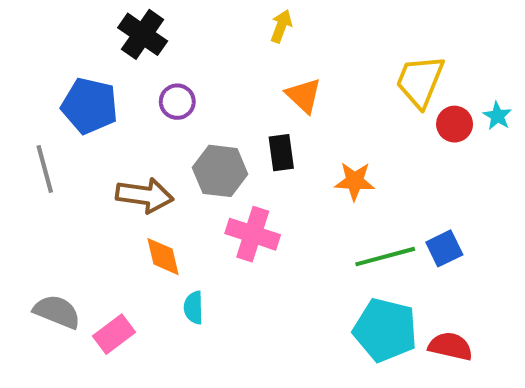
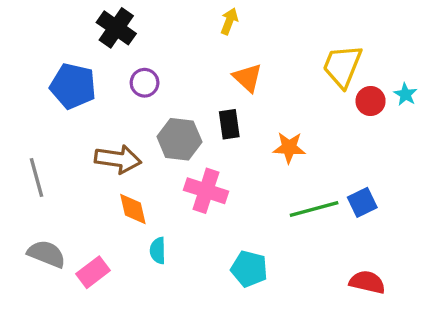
gray line: (45, 169) -> (37, 177), moved
cyan pentagon: (385, 330) -> (249, 269), moved, size x0.7

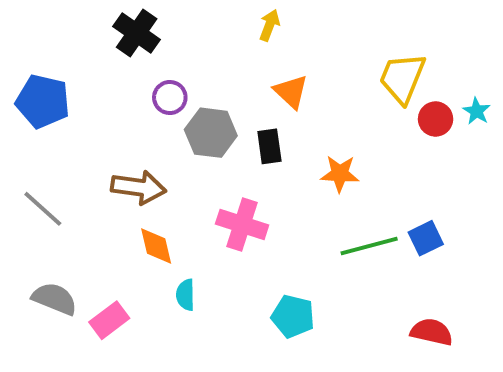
blue pentagon: (73, 86) -> (43, 101), moved
gray hexagon: (179, 139) -> (211, 133), moved
gray line: (37, 177) -> (43, 209), turned -33

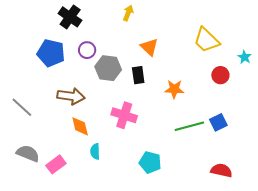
yellow arrow: (269, 25) -> (128, 13), moved
yellow trapezoid: (402, 78) -> (206, 40), turned -68
blue pentagon: (43, 101) -> (51, 53), moved
red circle: (436, 119) -> (220, 75), moved

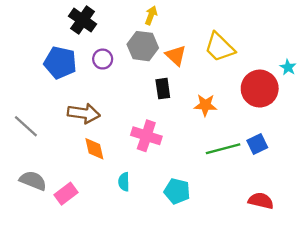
yellow trapezoid: (206, 40) -> (220, 47), moved
gray hexagon: (108, 68) -> (143, 46), moved
red circle: (220, 75) -> (260, 89), size x1.8
cyan semicircle: (95, 151) -> (124, 182), moved

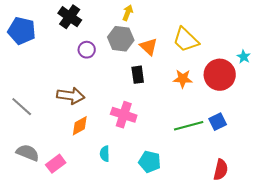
blue pentagon: (60, 63) -> (22, 31), moved
orange star: (205, 105) -> (183, 79), moved
orange diamond: (94, 149) -> (80, 126), turned 75
red semicircle: (261, 201) -> (221, 170), turned 90

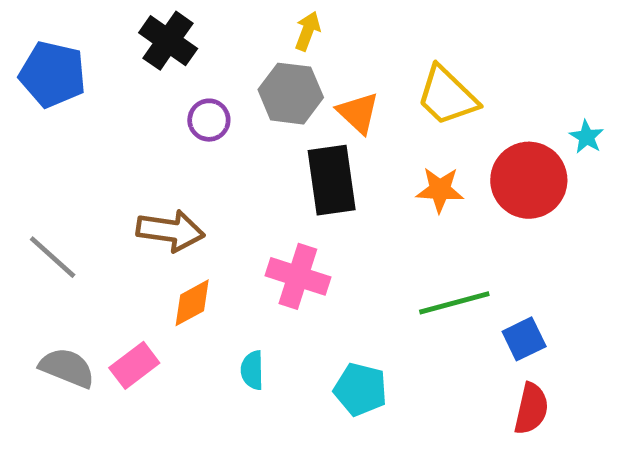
black rectangle: (138, 75) -> (332, 180), size x1.6
blue square: (218, 122) -> (524, 339), moved
pink rectangle: (56, 164) -> (134, 365), moved

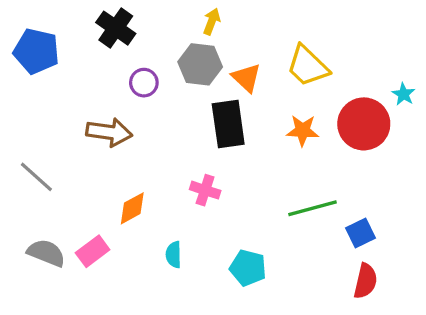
brown arrow: (170, 231) -> (109, 132), moved
pink cross: (298, 276) -> (205, 190), size x0.7

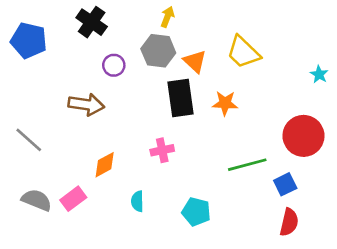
red circle: (364, 124) -> (303, 136), moved
orange star: (303, 131) -> (225, 103), moved
pink cross: (205, 190) -> (162, 150), turned -30

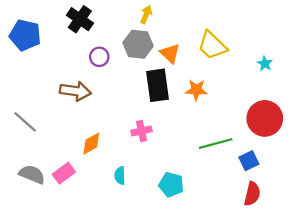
cyan star: (319, 74) -> (265, 64), moved

